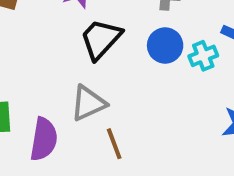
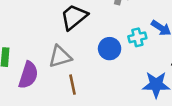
blue circle: (165, 45) -> (110, 49), moved

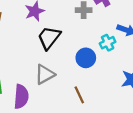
brown line: (73, 85) -> (79, 95), moved

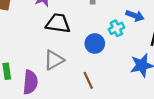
black trapezoid: (49, 38) -> (58, 23), turned 60

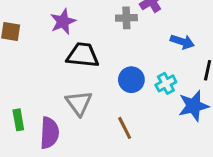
cyan cross: (116, 28) -> (166, 83), moved
gray triangle: (54, 60) -> (79, 103), turned -35

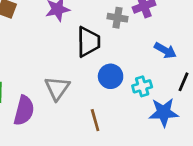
black trapezoid: (83, 55) -> (88, 42), moved, turned 72

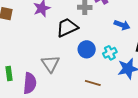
black trapezoid: (88, 42) -> (67, 28), turned -105
brown line: (95, 120) -> (93, 83), moved, turned -49

